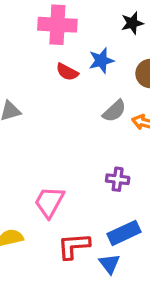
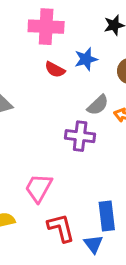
purple cross: (118, 179) -> (80, 136), moved, size x1.4
blue rectangle: (124, 233) -> (107, 216), turned -72
red L-shape: (74, 246) -> (61, 228), turned 80

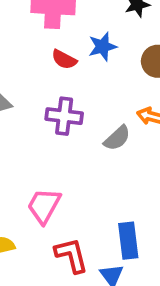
gray semicircle: (98, 105) -> (117, 138), moved
purple cross: (80, 136) -> (64, 116), moved

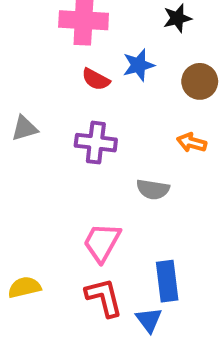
gray semicircle: (117, 138) -> (153, 189), moved, turned 52
pink trapezoid: (44, 206) -> (102, 242), moved

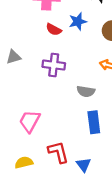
pink trapezoid: (102, 242) -> (30, 121), moved
blue rectangle: (167, 281) -> (94, 122), moved
yellow semicircle: (24, 287) -> (24, 162), moved

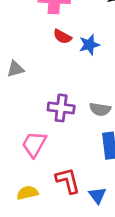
blue star: (78, 21) -> (89, 45), moved
purple cross: (54, 65) -> (61, 108), moved

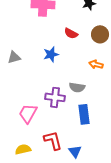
red semicircle: (62, 37) -> (71, 33), moved
blue star: (89, 45) -> (51, 54), moved
purple cross: (61, 108) -> (55, 97), moved

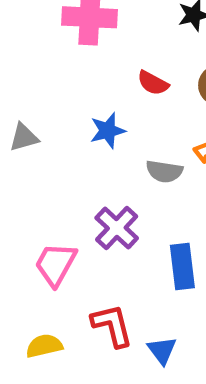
gray semicircle: (77, 87) -> (164, 171), moved
purple cross: (55, 97) -> (117, 228), turned 36

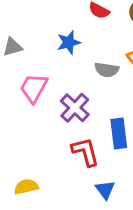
pink trapezoid: (56, 264) -> (34, 88), moved
red L-shape: (112, 325) -> (85, 152), moved

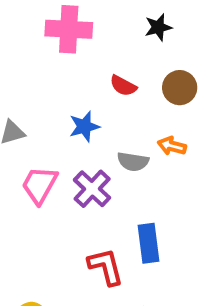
purple cross: (75, 108) -> (92, 189), moved

